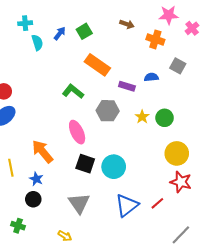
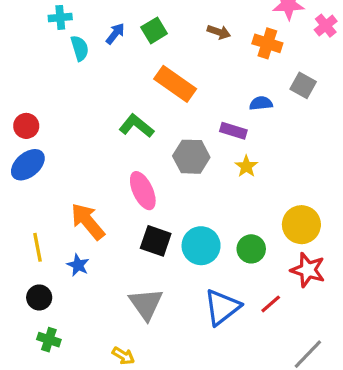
brown arrow: (127, 24) -> (219, 32), moved
purple rectangle: (127, 86) -> (233, 131), moved
green circle: (165, 118) -> (251, 249), moved
black circle: (33, 199) -> (39, 297), moved

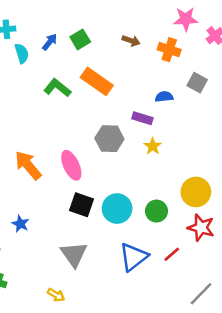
green L-shape: (136, 126) -> (57, 88), moved
orange arrow: (88, 221) -> (28, 165), moved

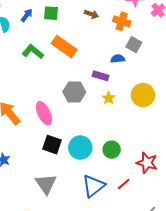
green square: (80, 39) -> (51, 13), turned 35
gray square: (197, 83) -> (134, 45), moved
yellow circle: (196, 192) -> (143, 95), moved

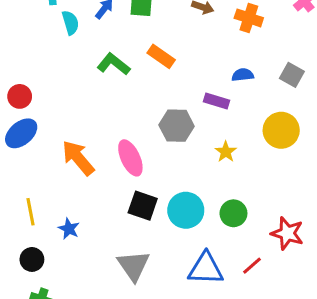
gray square: (134, 45) -> (292, 75), moved
orange rectangle: (64, 47) -> (161, 56), size x0.7
yellow star: (109, 98) -> (226, 152), moved
blue triangle: (93, 186) -> (206, 269), turned 40

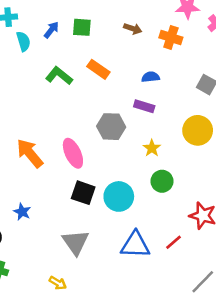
blue semicircle: (243, 75) -> (151, 77), moved
green circle: (233, 213) -> (162, 181), moved

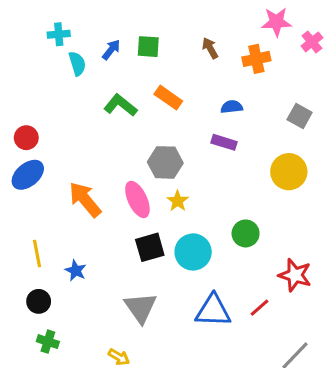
brown arrow: (133, 29) -> (210, 48), turned -138
orange cross: (171, 38) -> (256, 59), turned -30
gray hexagon: (111, 127) -> (165, 162), moved
yellow star: (152, 148) -> (178, 201), moved
black square: (83, 193) -> (150, 247), turned -35

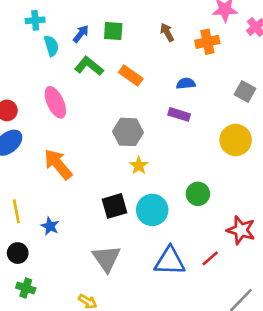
green L-shape: (120, 105) -> (89, 66), moved
pink ellipse: (137, 199) -> (55, 102), moved

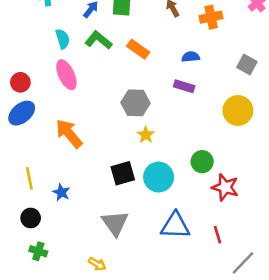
cyan semicircle: (51, 46) -> (63, 39), moved
red star: (241, 230) -> (225, 187), moved
red line: (210, 258) -> (217, 235), moved, turned -66

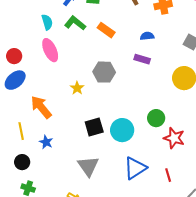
orange arrow: (69, 134) -> (41, 107), moved
yellow star: (146, 135) -> (77, 88), moved
blue triangle: (175, 226) -> (135, 168), turned -35

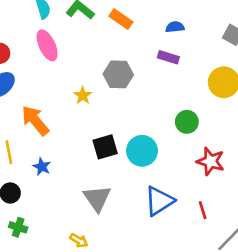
green circle: (156, 118) -> (187, 122), moved

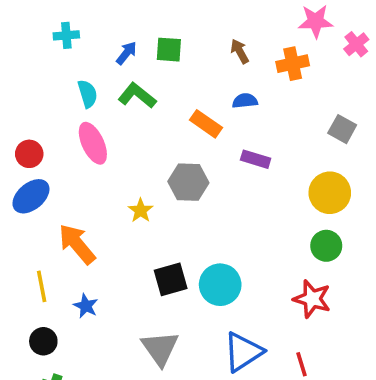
orange rectangle: (121, 19) -> (206, 124), moved
blue semicircle: (175, 27) -> (245, 101), moved
green circle: (187, 122) -> (326, 246), moved

